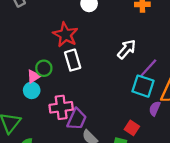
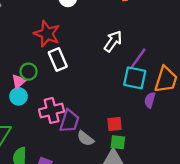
red square: (132, 128) -> (114, 124), moved, turned -32

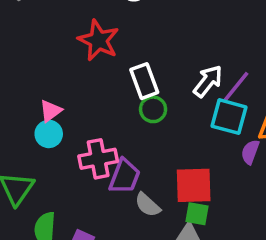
white arrow: (113, 41) -> (208, 81), moved
white rectangle: (58, 60) -> (144, 81), moved
green circle: (29, 72) -> (153, 109), moved
red square: (114, 124) -> (194, 185), size x1.6

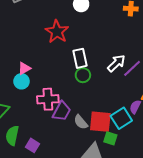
cyan square: (229, 117) -> (121, 118), moved, turned 35
gray semicircle: (148, 205) -> (81, 122), moved
green square: (197, 214) -> (110, 138), moved

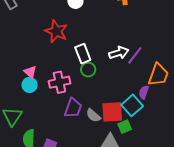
white arrow: (116, 63) -> (119, 53), turned 36
pink triangle: (24, 68) -> (30, 72), turned -40
pink cross: (48, 99) -> (59, 82), moved
green square: (110, 138) -> (125, 127), turned -32

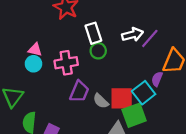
pink triangle: (30, 72) -> (35, 50), turned -32
green square: (125, 127) -> (134, 115), size x1.6

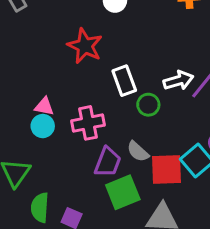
green circle: (98, 51) -> (148, 105), moved
gray semicircle: (101, 101) -> (138, 152), moved
green square: (134, 115) -> (123, 192), moved

